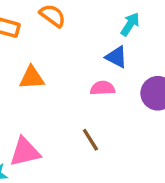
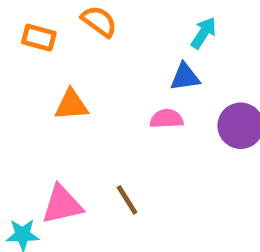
blue triangle: (116, 57) -> (185, 77), turned -35
brown line: (90, 140) -> (127, 200), moved

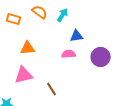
cyan arrow: (204, 33) -> (63, 15), moved
pink triangle: (62, 205) -> (24, 75), moved

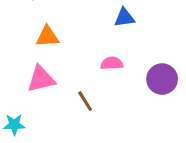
pink semicircle: (69, 54) -> (112, 63), moved
purple circle: (101, 57) -> (162, 79), moved

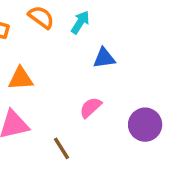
pink semicircle: (112, 63) -> (90, 108), turned -40

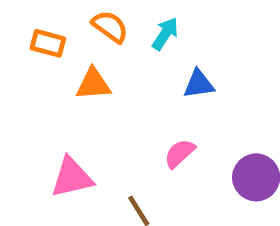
orange triangle: (21, 79) -> (93, 84), moved

